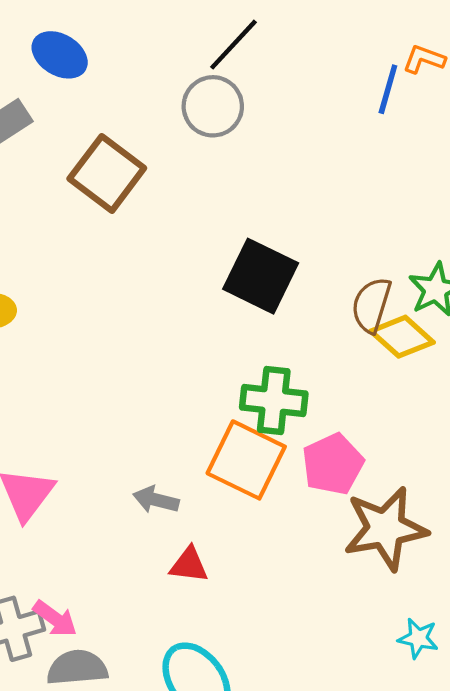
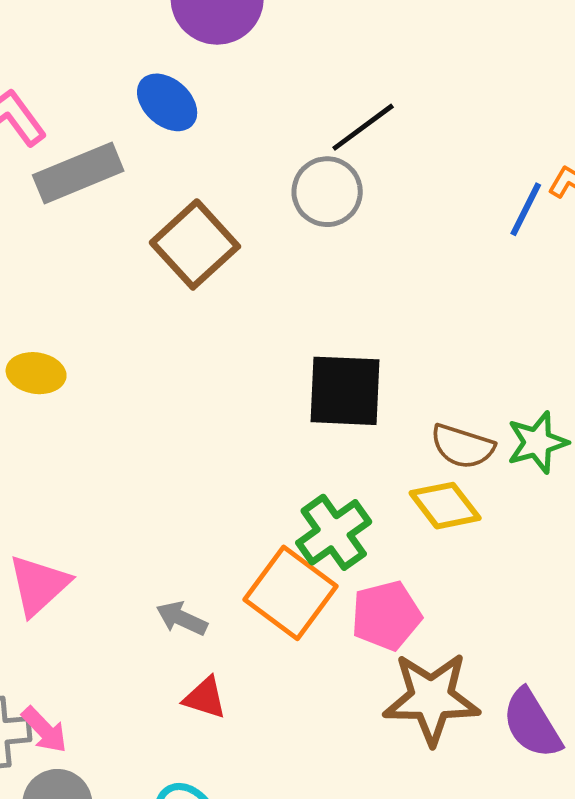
black square: (261, 276) -> (345, 391), turned -34
brown semicircle: (371, 305) -> (462, 446), turned -100
yellow diamond: (402, 337) -> (445, 506), moved
green cross: (274, 400) -> (334, 532), turned 38

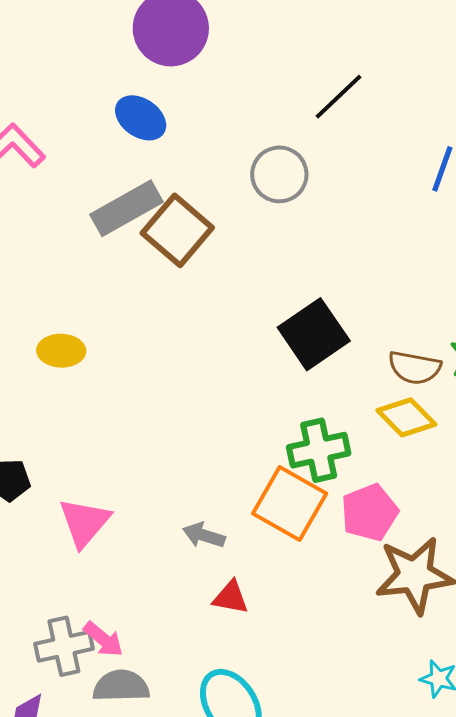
black line: (363, 127) -> (339, 97), moved
gray rectangle: (78, 173) -> (126, 208), moved
black square: (345, 391) -> (314, 334), turned -30
green cross: (334, 532) -> (319, 450), turned 30

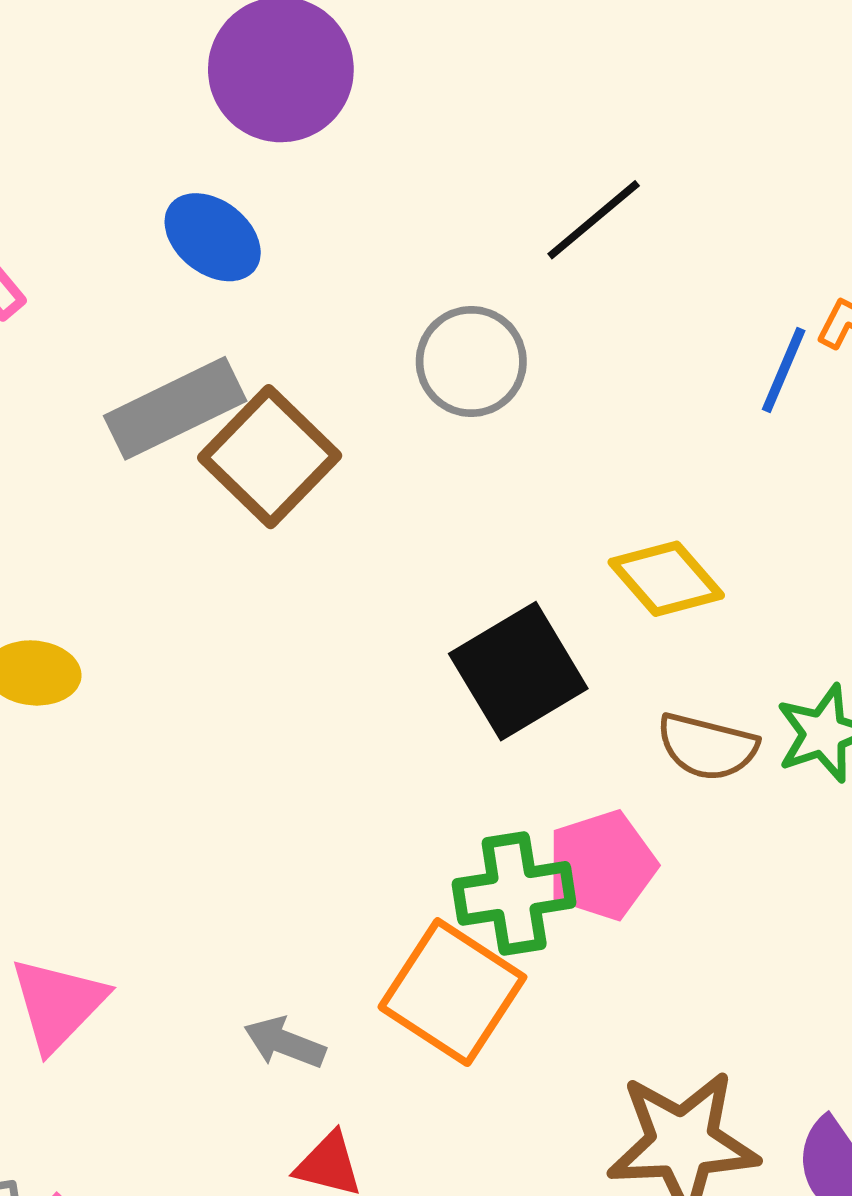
yellow diamond: (406, 417) -> (666, 579), moved
pink pentagon: (370, 512) -> (602, 865), moved

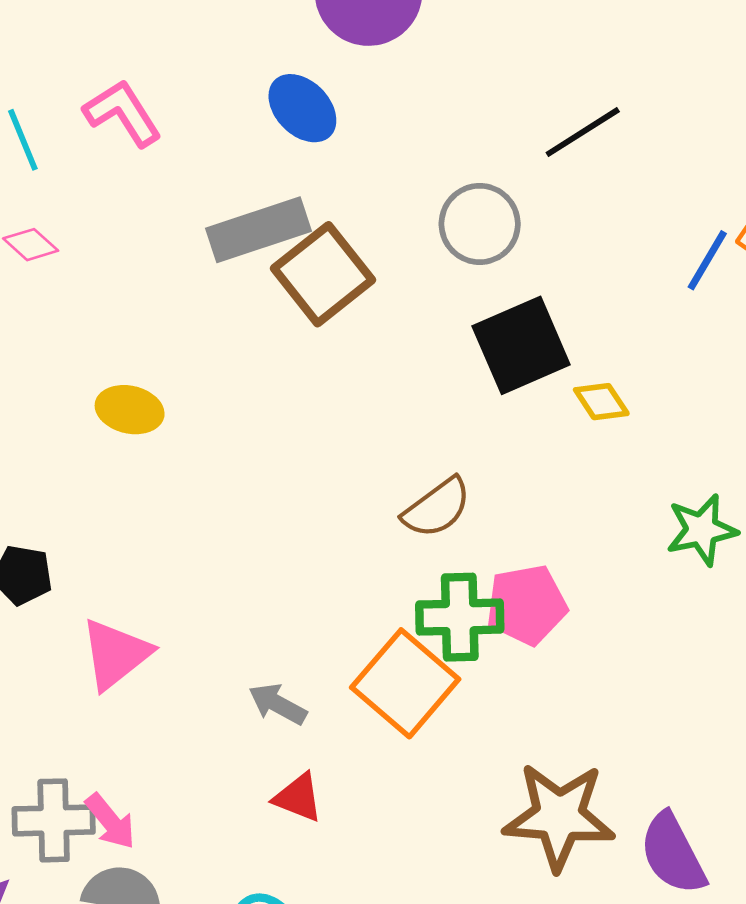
yellow diamond: (666, 579) -> (601, 402), size x0.7
black square: (518, 671) -> (521, 345), moved
brown semicircle: (707, 747) -> (437, 508), moved, turned -58

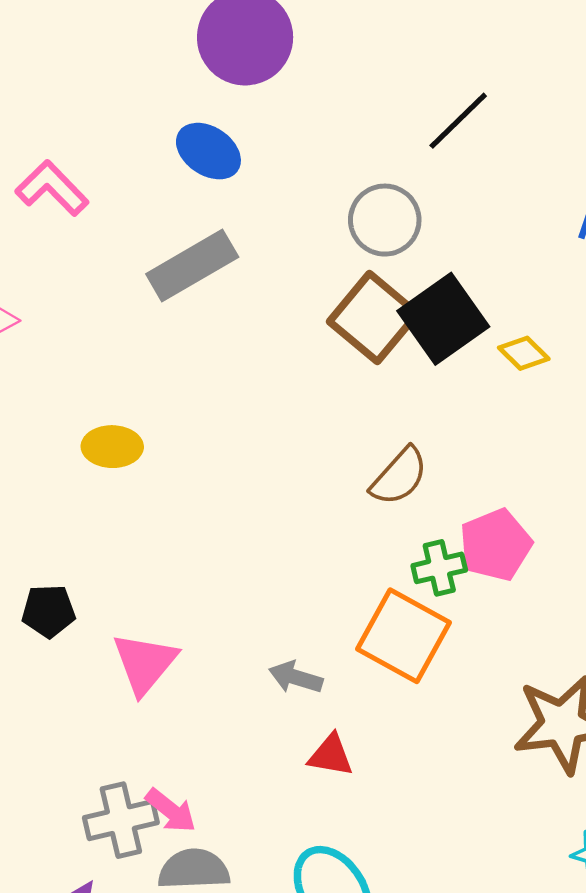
brown square: (323, 274) -> (373, 318), moved
green cross: (460, 617) -> (439, 568), size x0.7

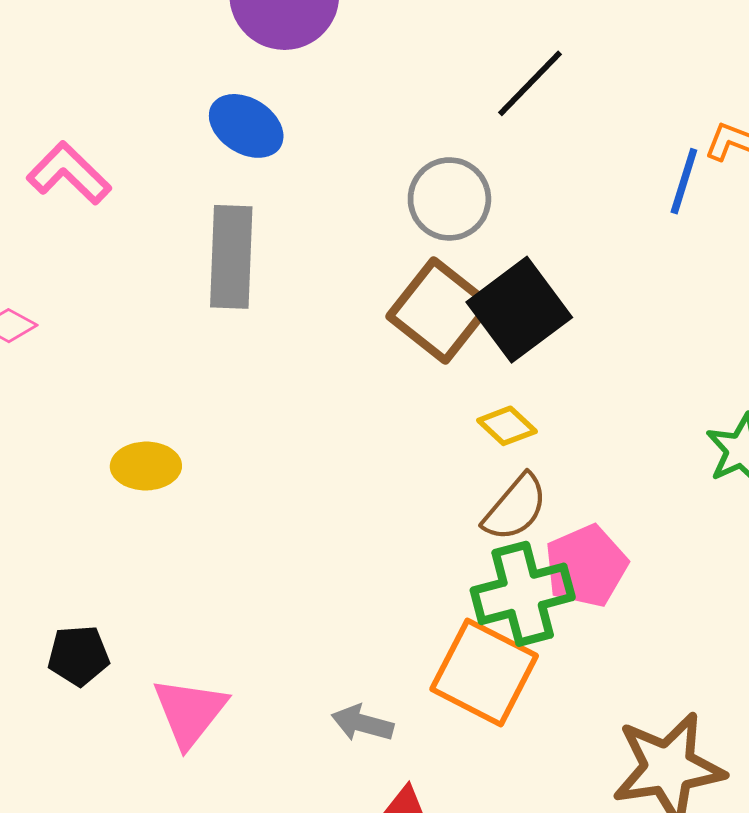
gray rectangle: (192, 265) -> (231, 257), turned -56
yellow diamond: (524, 353) -> (507, 426), moved
brown semicircle: (399, 476) -> (515, 508), moved
green cross: (439, 568) -> (523, 594), size x1.6

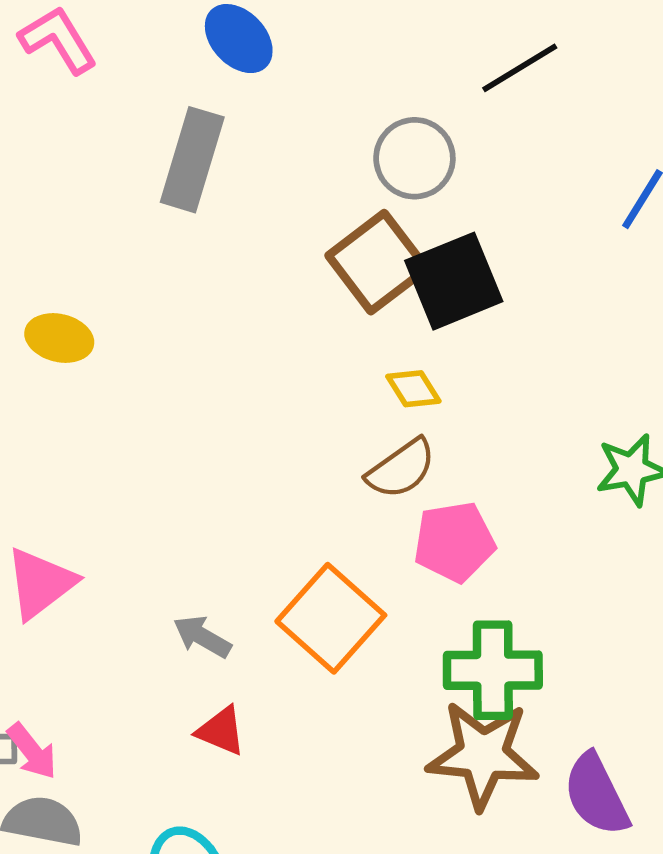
green cross: (523, 594) -> (493, 670), moved

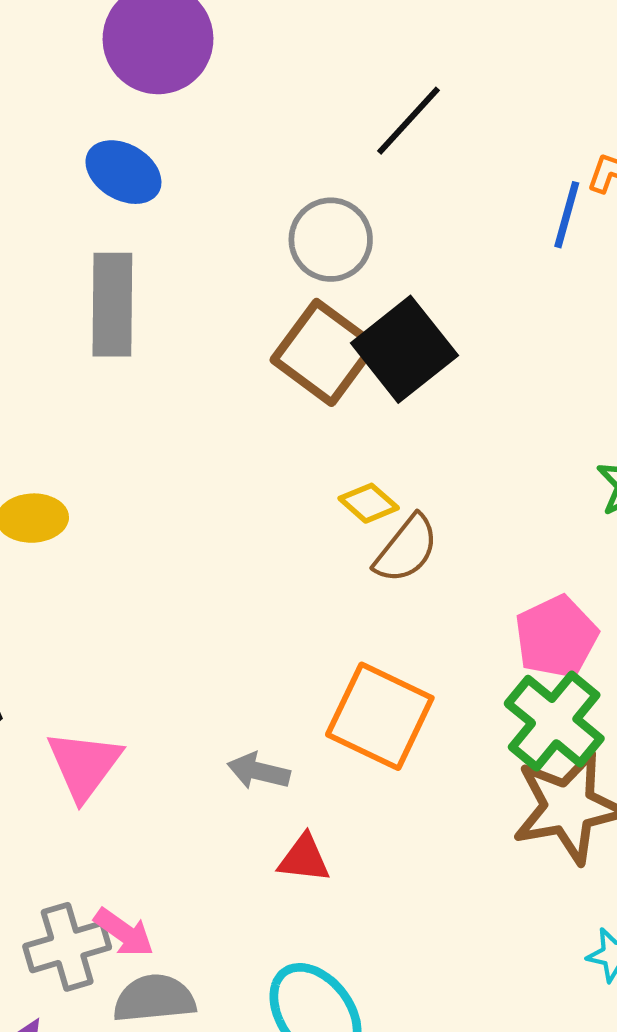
yellow diamond: (413, 389) -> (369, 503), moved
pink pentagon: (454, 542) -> (556, 637), moved
green cross: (493, 670) -> (554, 721), turned -34

